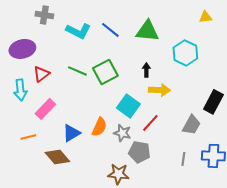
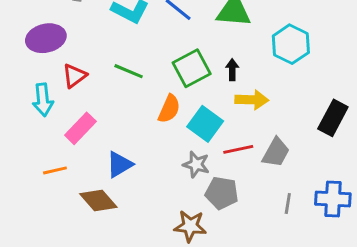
green square: (105, 72) -> (192, 68), moved
red line: (150, 123) -> (238, 149), turned 36
gray trapezoid: (191, 125) -> (276, 152), moved
orange semicircle: (99, 127) -> (169, 109), moved

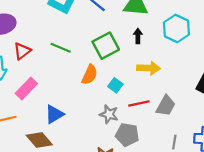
black arrow: (232, 70) -> (138, 36), moved
cyan square: (205, 124) -> (115, 85), size x0.6

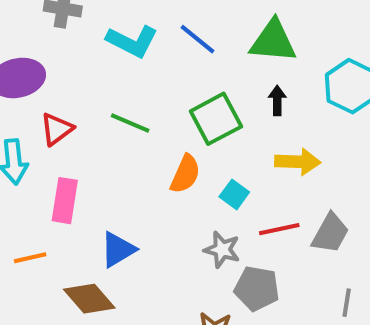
pink rectangle: (26, 89) -> (65, 201), turned -35

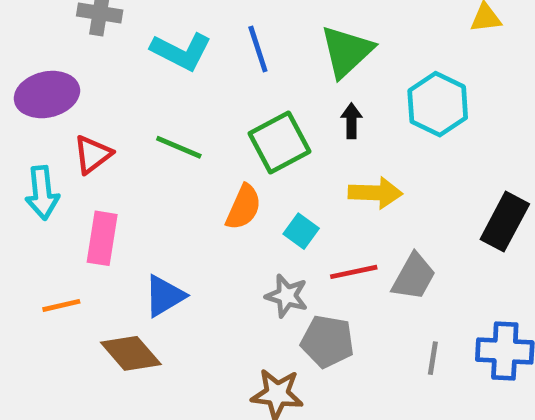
blue line: (198, 39) -> (258, 49), turned 33
green triangle: (273, 41) -> (347, 51), turned -48

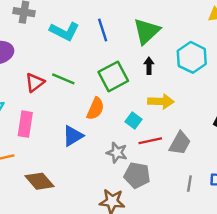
red triangle: (93, 154) -> (35, 82), moved
cyan square: (301, 231) -> (134, 120), moved
blue triangle: (164, 296) -> (73, 136), moved

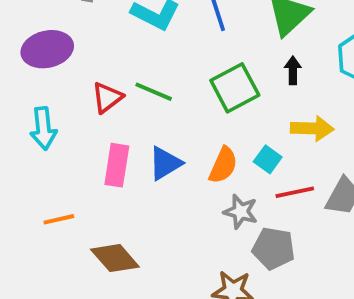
orange semicircle: (95, 109) -> (223, 165), moved
pink rectangle: (25, 124) -> (117, 165), moved
blue triangle: (73, 136) -> (165, 163), moved

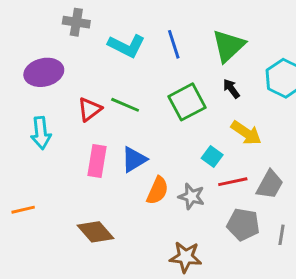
black arrow: (293, 70) -> (231, 89), turned -36
yellow arrow: (312, 128) -> (246, 133), turned 32
orange semicircle: (223, 165) -> (158, 190), moved
orange line: (59, 219) -> (23, 210), moved
gray pentagon: (273, 248) -> (243, 224), moved

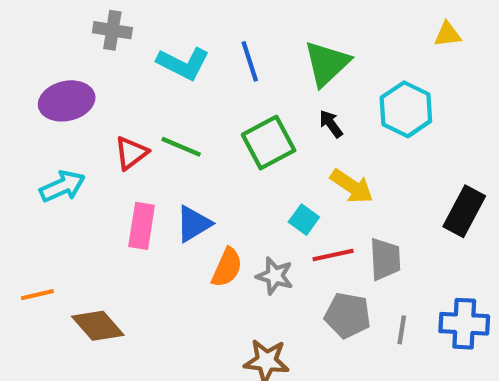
cyan arrow: (41, 133) -> (62, 186), turned -108
gray trapezoid: (270, 185) -> (385, 259), turned -32
brown diamond: (95, 232) -> (98, 326), moved

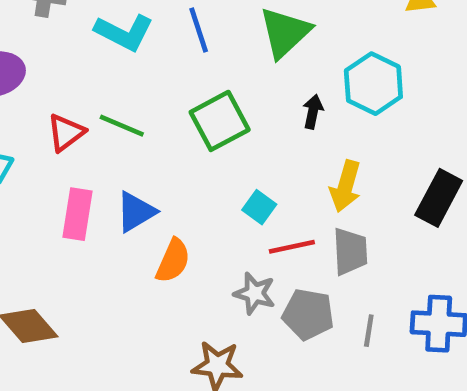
black arrow: (331, 124) -> (313, 112), moved, turned 48
yellow arrow: (352, 186) -> (345, 186), moved, turned 72
gray star: (275, 276) -> (255, 293), moved

